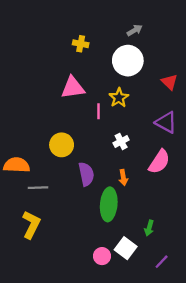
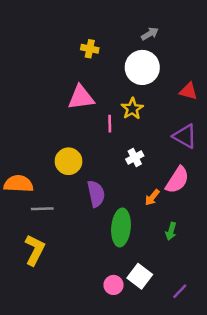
red triangle: (169, 82) -> (188, 91), turned -30
orange arrow: (123, 177) -> (152, 197), moved, turned 48
green arrow: (149, 228) -> (171, 231), moved

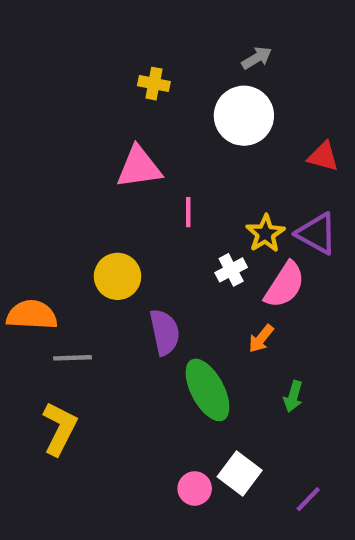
yellow star: (132, 109) -> (265, 234), moved
pink semicircle: (177, 180) -> (285, 285), moved
green ellipse: (121, 227) -> (207, 390), turned -33

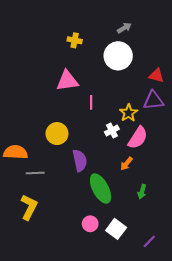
purple triangle: (317, 234) -> (153, 100), moved, turned -35
pink circle: (195, 488) -> (90, 224), moved

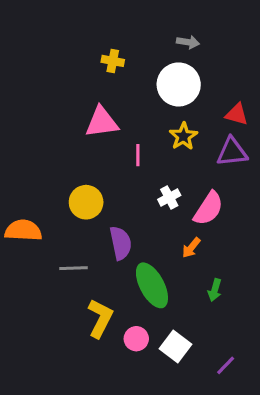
gray arrow: (124, 28) -> (188, 42), turned 40
yellow star: (128, 113) -> (183, 136), moved
gray line: (35, 173) -> (74, 268), moved
yellow L-shape: (29, 207) -> (100, 318), moved

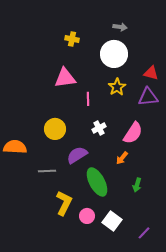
white cross: (169, 197) -> (99, 128), moved
purple semicircle: (121, 243) -> (77, 155), turned -110

